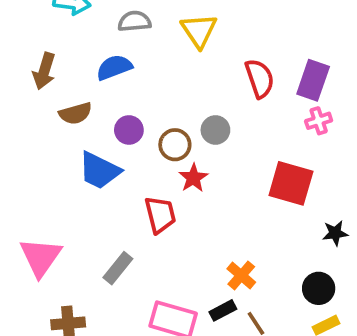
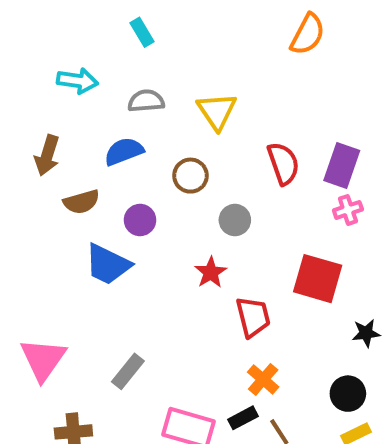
brown circle: (175, 145) -> (190, 176), moved
red trapezoid: (160, 215) -> (253, 317), moved

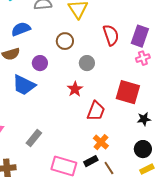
blue semicircle: (124, 151) -> (21, 29), moved
red trapezoid: (253, 317) -> (96, 111), turned 35
black star: (366, 333) -> (144, 119), moved

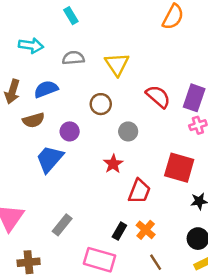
red semicircle: (111, 35) -> (158, 97), turned -30
blue trapezoid: (24, 85) -> (50, 159), turned 105
black rectangle: (91, 161) -> (119, 231), moved, turned -32

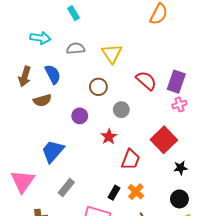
blue semicircle: (46, 89) -> (53, 74), turned 84
purple circle: (70, 131) -> (80, 116), moved
blue trapezoid: (50, 159) -> (53, 151), moved
red square: (179, 168) -> (164, 140), turned 30

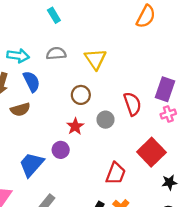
cyan arrow: (40, 38) -> (18, 56), moved
red semicircle: (146, 81) -> (132, 104), moved, turned 30
purple circle: (80, 116) -> (61, 150), moved
red star: (109, 137) -> (75, 126), moved

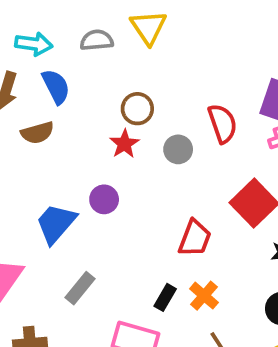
yellow triangle: (95, 59) -> (148, 27), moved
red star: (75, 126) -> (124, 144), moved

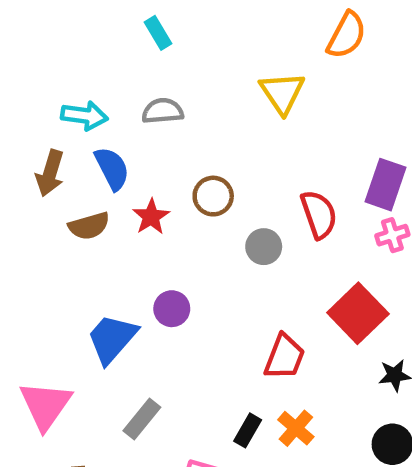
yellow triangle: (148, 27) -> (282, 93), moved
red star: (124, 144) -> (151, 217), moved

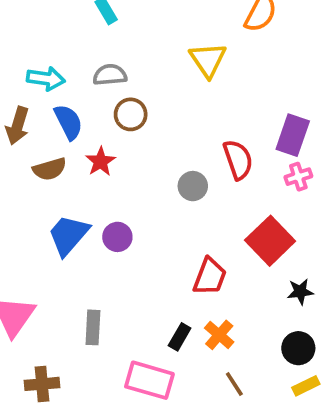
brown circle: (213, 196) -> (131, 114), moved
blue trapezoid: (112, 339) -> (68, 235), moved
gray rectangle: (142, 419) -> (93, 327), turned -36

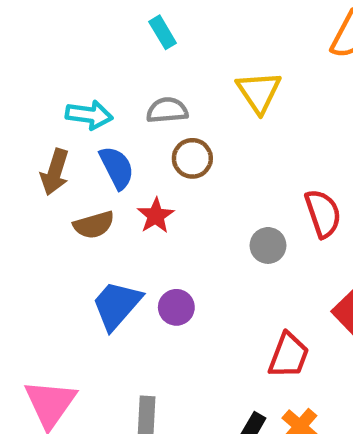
yellow triangle: (208, 60) -> (259, 92), moved

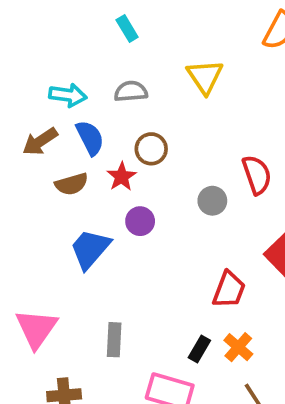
brown circle: (192, 158) -> (151, 149), moved
brown arrow: (55, 172) -> (40, 141), turned 39
purple circle: (176, 307) -> (140, 221), moved

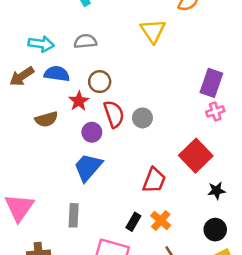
yellow triangle: (205, 77) -> (153, 31), moved
blue semicircle: (90, 138) -> (57, 74), turned -55
red semicircle: (257, 175) -> (114, 114), moved
brown semicircle: (72, 184) -> (46, 119), moved
blue trapezoid: (90, 249) -> (88, 167), moved

